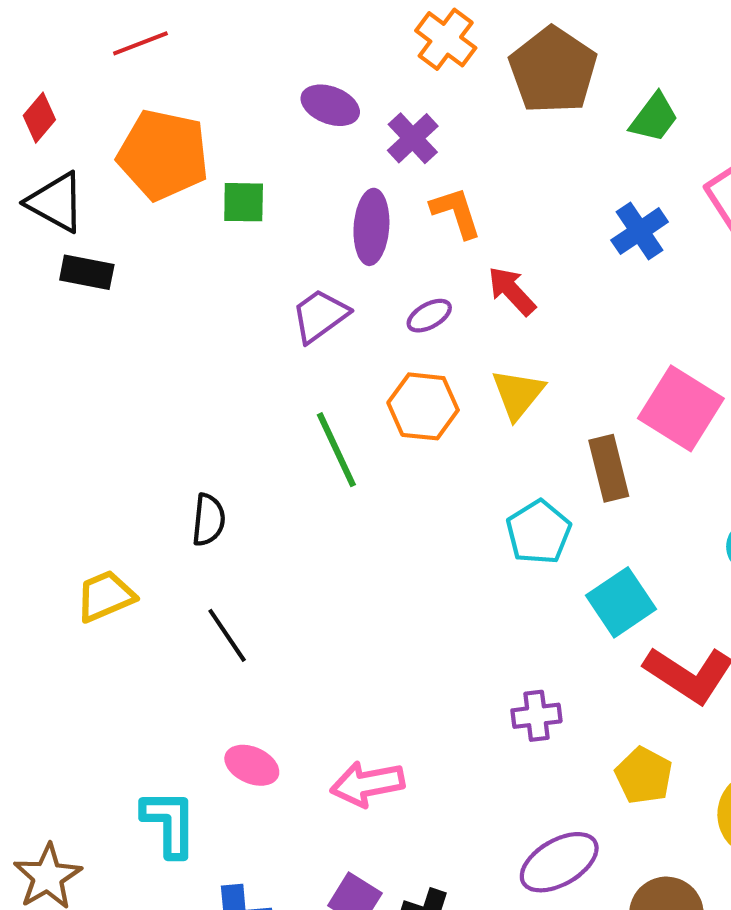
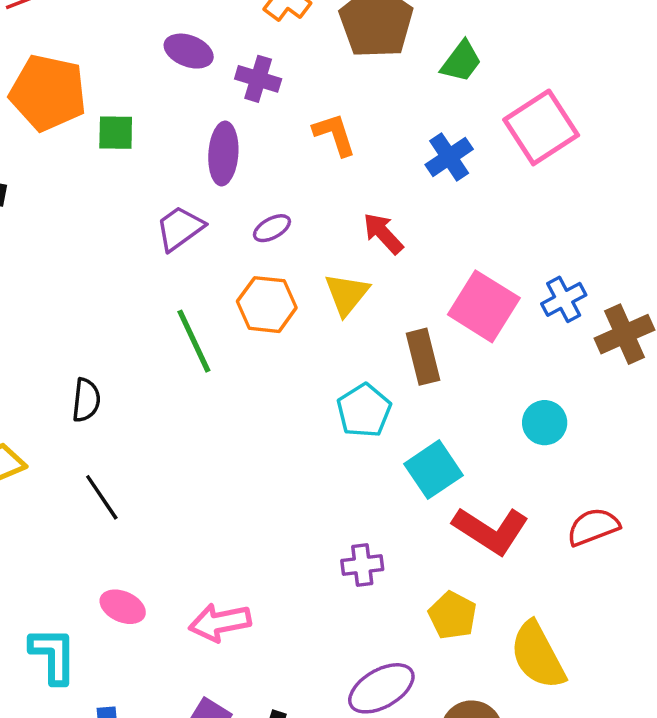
purple cross: (413, 138) -> (258, 79), turned -30
orange L-shape: (456, 213) -> (334, 134), moved
red arrow: (512, 291) -> (383, 233), moved

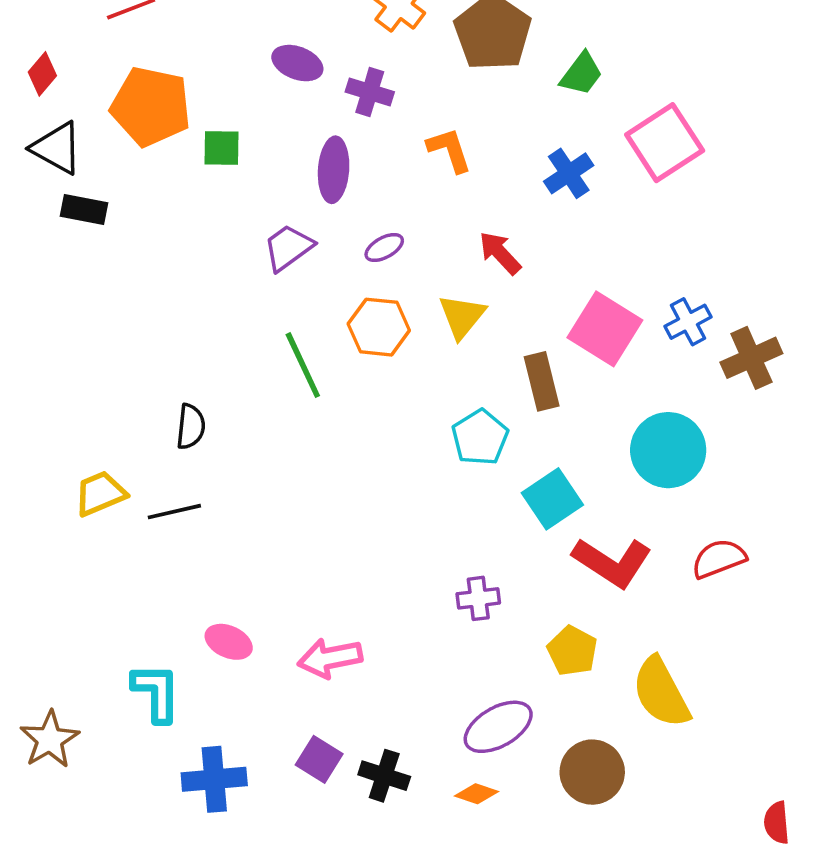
cyan circle: (545, 423) -> (668, 450), size x1.6
black line: (102, 497) -> (174, 512), moved, turned -69

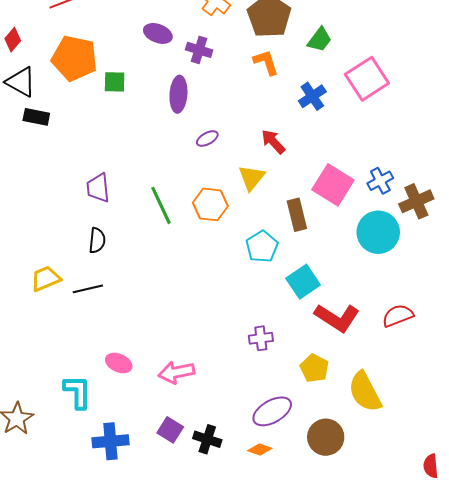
orange L-shape: (449, 150) -> (266, 62), moved
purple trapezoid: (288, 248) -> (98, 188), moved, turned -60
orange hexagon: (379, 327) -> (210, 204), moved
cyan circle: (668, 450) -> (378, 232), moved

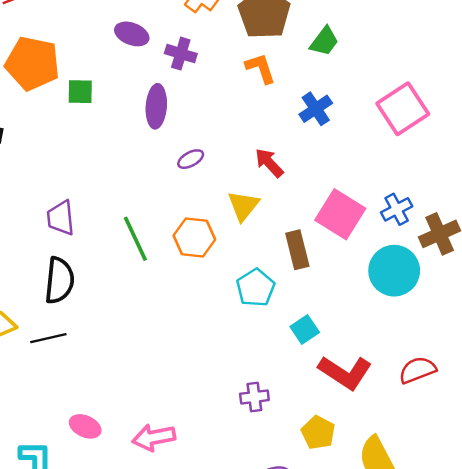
pink square: (367, 79) -> (403, 109), moved
black semicircle: (97, 240) -> (59, 280), size x1.5
cyan square: (303, 282) -> (305, 330), size x0.7

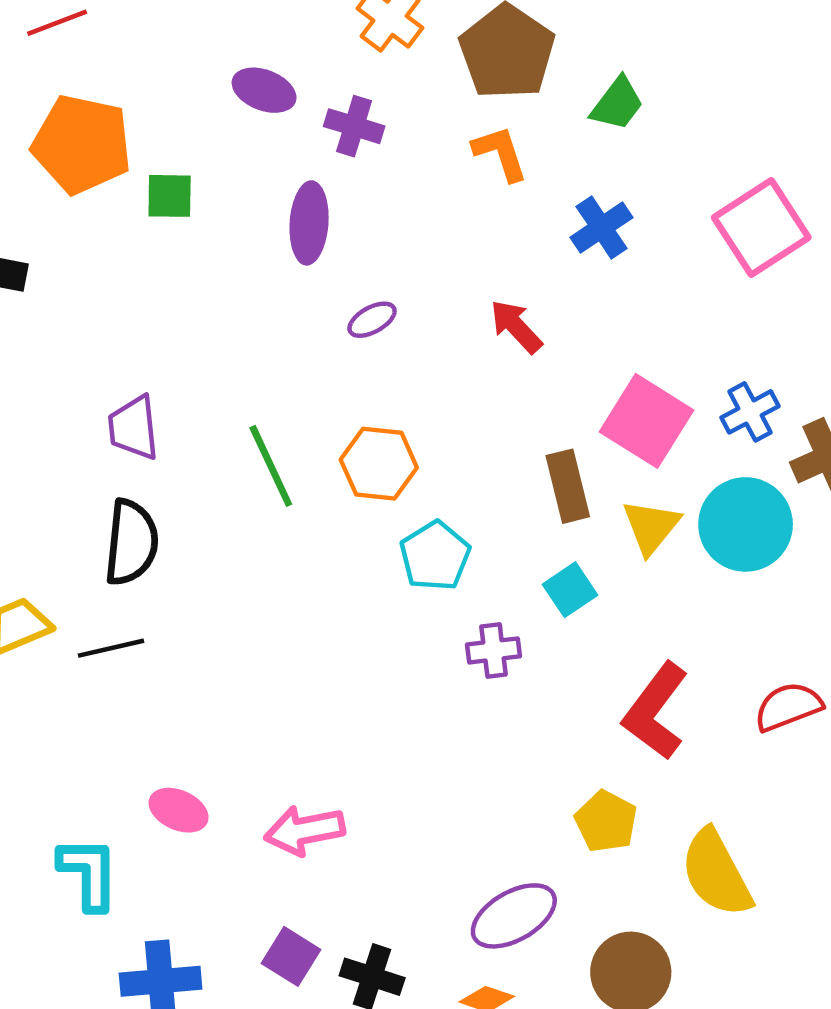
yellow triangle: (243, 206) -> (651, 527), moved
cyan pentagon: (256, 288) -> (435, 556), moved
cyan square: (305, 330) -> (570, 590), moved
red L-shape: (345, 372) -> (656, 711), turned 94
purple cross: (254, 397) -> (494, 650), moved

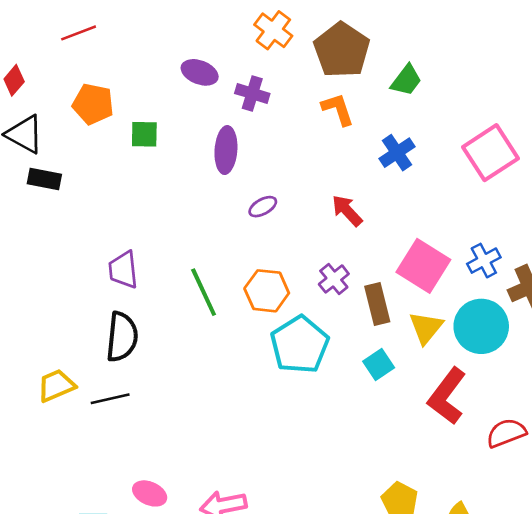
orange pentagon: (82, 144) -> (93, 104), size x0.7
cyan pentagon: (435, 556) -> (300, 345), size x1.4
purple cross: (494, 650) -> (334, 279), moved, turned -32
red L-shape: (656, 711) -> (447, 396), moved

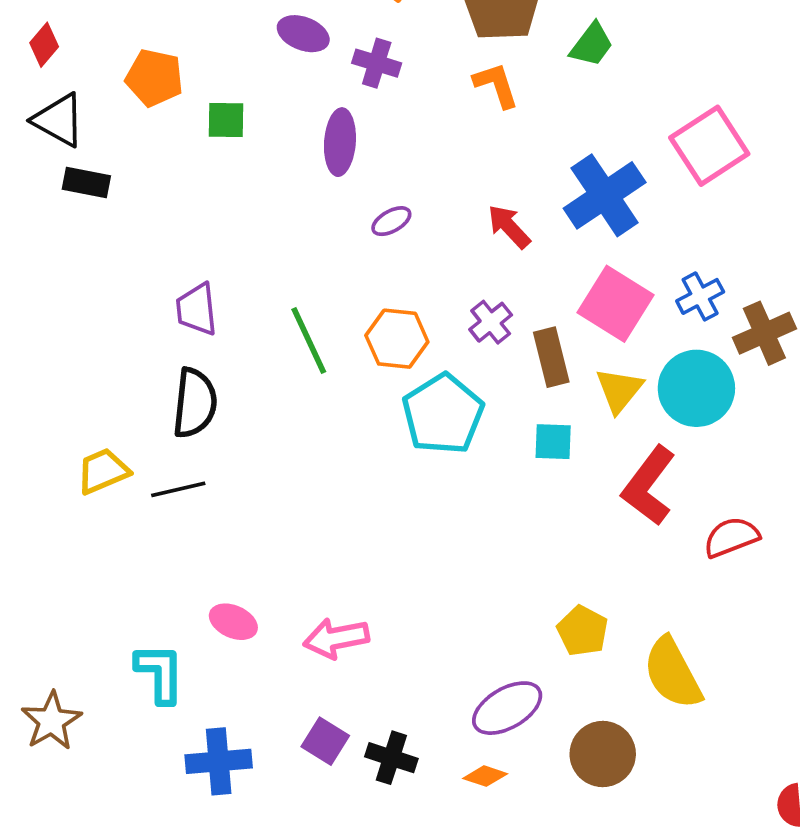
blue cross: (397, 153) -> (605, 195), moved, size x1.6
cyan square: (379, 365) -> (553, 442), turned 36

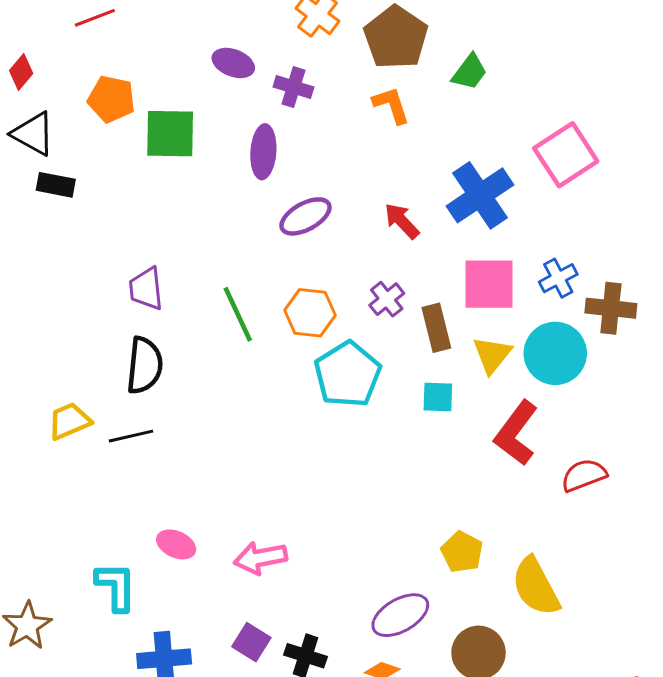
green square: (226, 120) -> (170, 134), size x1.6
purple ellipse: (391, 221) -> (306, 216), size x1.6
pink square: (616, 304) -> (489, 284), turned -32
brown cross: (764, 333) -> (611, 308), turned 30

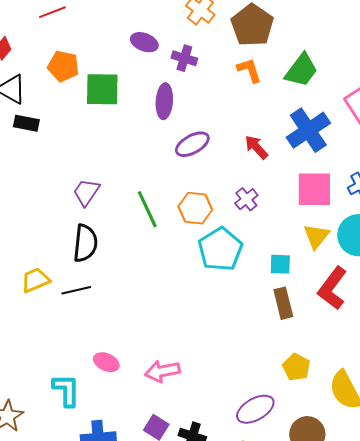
green trapezoid: (469, 72) -> (301, 70), moved, size x1.4
purple trapezoid: (146, 289) -> (86, 192), turned 40
brown rectangle: (436, 328) -> (283, 303), moved

